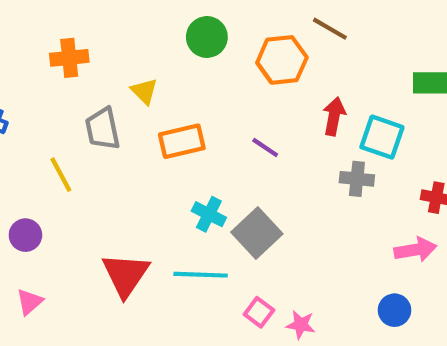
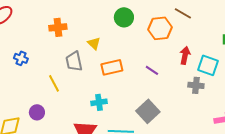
cyan cross: (209, 214) -> (99, 102), moved, turned -35

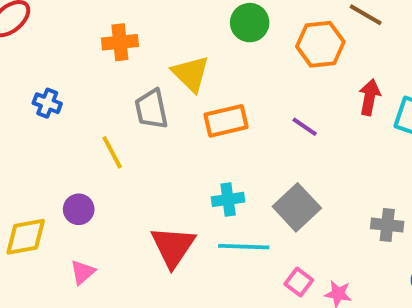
yellow triangle: (94, 43) -> (191, 74), size x1.5
gray cross: (196, 85) -> (387, 225), moved
cyan cross: (99, 102) -> (228, 199), moved

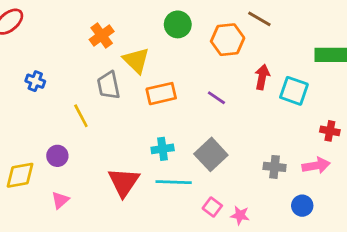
orange cross: (120, 42) -> (102, 35), moved, turned -30

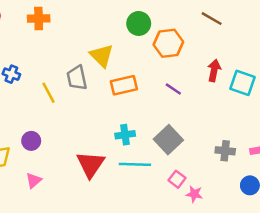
orange cross: (102, 35) -> (39, 19), moved, turned 35
orange hexagon: (228, 40) -> (168, 43), moved
yellow line: (81, 116) -> (48, 93), moved
pink square: (212, 207) -> (177, 179), moved

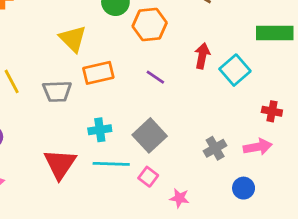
gray trapezoid: (77, 78) -> (57, 91), moved, turned -80
cyan square: (242, 83) -> (235, 70), turned 30
gray cross: (225, 151) -> (215, 148), turned -36
pink square: (177, 179) -> (148, 177), moved

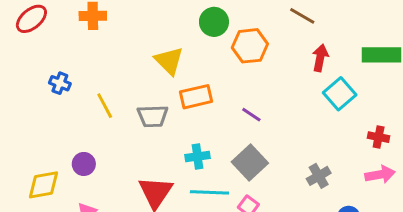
red arrow: (202, 56) -> (320, 58), moved
purple line: (155, 77) -> (251, 115), moved
pink arrow: (258, 147) -> (380, 174), moved

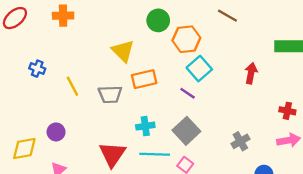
red arrow: (320, 58) -> (251, 73), moved
cyan square: (340, 94) -> (199, 69), moved

